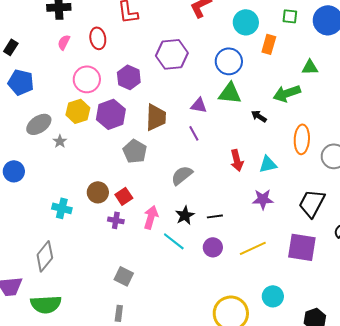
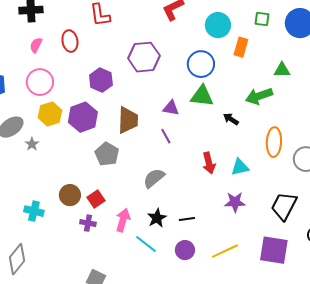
pink circle: (87, 79) -> (40, 82), moved

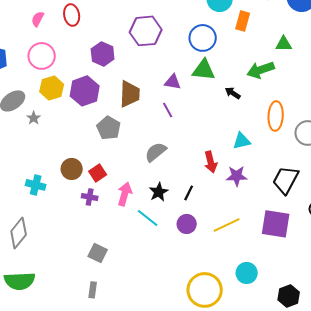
red arrow: (209, 163) -> (211, 162), moved
black line: (187, 219) -> (189, 193), turned -56

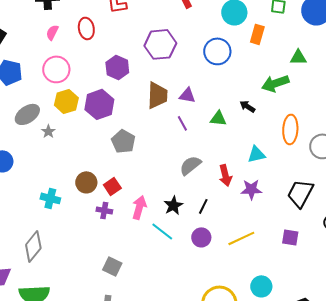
green triangle: (204, 70) -> (218, 118), moved, size x0.7
brown trapezoid: (130, 94) -> (157, 95), moved
gray semicircle: (156, 152) -> (190, 165), moved
purple square: (276, 224) -> (290, 237), size x0.6

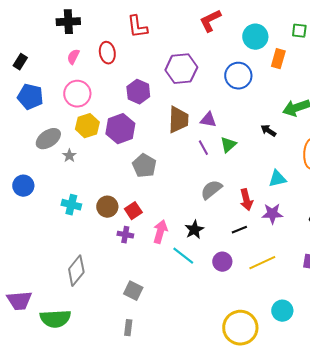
green triangle: (218, 118) -> (228, 145), moved, turned -48
cyan cross: (50, 198) -> (71, 205), moved
black line: (203, 206) -> (239, 230), moved, turned 42
gray diamond: (33, 246) -> (76, 271), moved

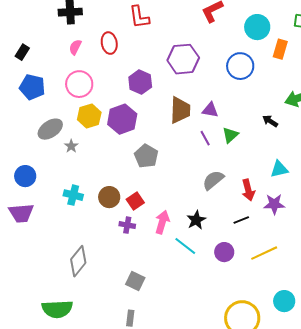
purple trapezoid: (19, 301) -> (21, 213), moved

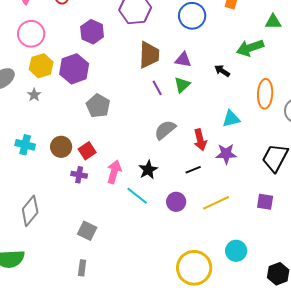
brown trapezoid: (180, 110) -> (149, 55), moved
purple triangle: (210, 110) -> (183, 60), moved
gray star: (71, 146) -> (34, 95), moved

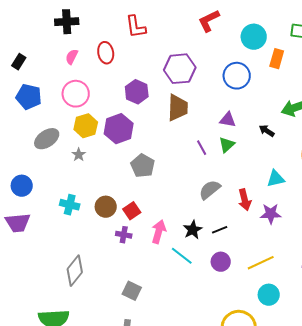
brown trapezoid: (149, 55) -> (178, 108), moved
black line: (193, 170) -> (220, 230), moved
cyan circle: (236, 251) -> (269, 295), moved

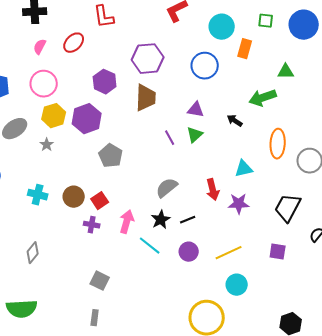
red ellipse: (106, 53) -> (74, 43), turned 55
gray semicircle: (210, 190) -> (167, 188), moved
gray diamond: (75, 271) -> (33, 253), moved, size x0.7

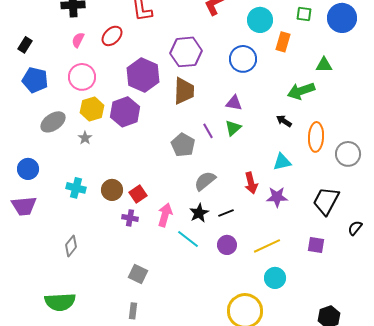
purple hexagon: (105, 82) -> (143, 75), size x1.4
black arrow: (235, 121) -> (284, 121), moved
gray pentagon: (111, 156) -> (183, 145), moved

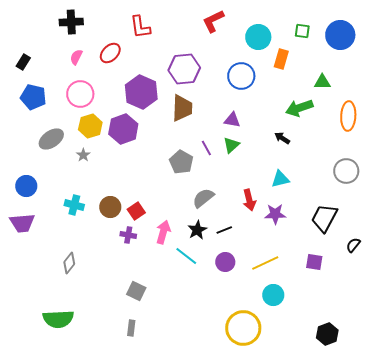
orange ellipse: (316, 137) -> (348, 116), moved

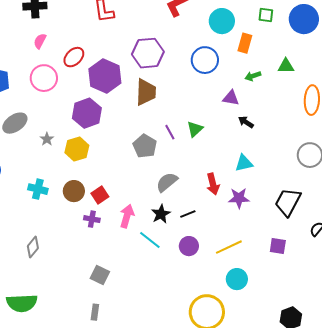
red ellipse: (110, 53) -> (74, 57), moved
green arrow: (299, 108) -> (253, 76), moved, size x0.6
purple triangle: (232, 120) -> (231, 98), moved
yellow hexagon: (90, 126) -> (77, 149), moved

